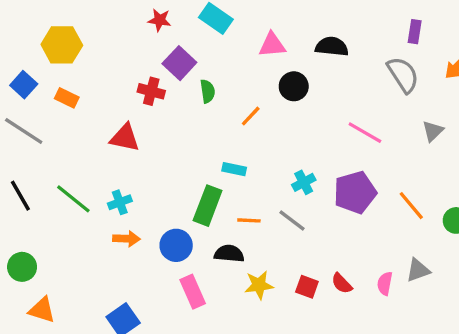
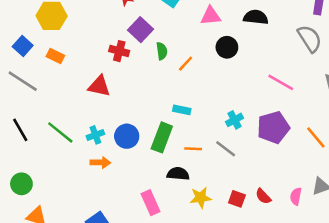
orange line: (251, 116) -> (186, 64), moved
blue circle: (176, 245) -> (127, 136), moved

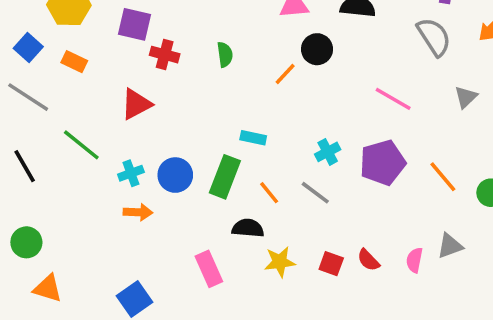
purple square: (140, 30) -> (134, 24), moved, turned -30
orange line: (186, 64) -> (285, 74), moved
red triangle: (99, 86) -> (136, 104), turned -40
green line: (60, 132) -> (81, 145), moved
orange line: (193, 149) -> (269, 193), turned 48

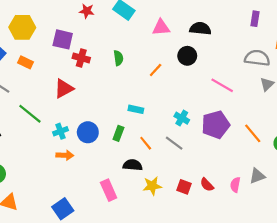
gray semicircle: (434, 37) -> (257, 58), moved, turned -50
black circle: (317, 49) -> (187, 56), moved
cyan cross: (328, 152) -> (182, 118), turned -32
green rectangle: (225, 177) -> (118, 133), size x0.6

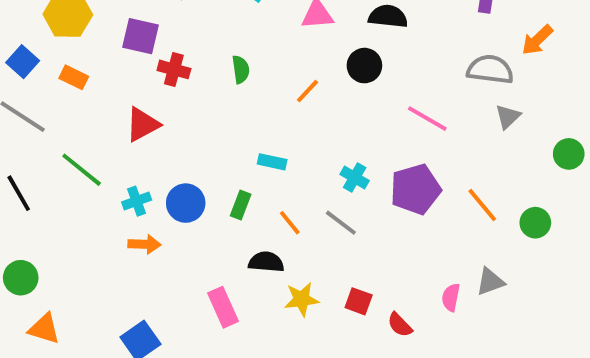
red semicircle: (207, 185) -> (400, 325), moved

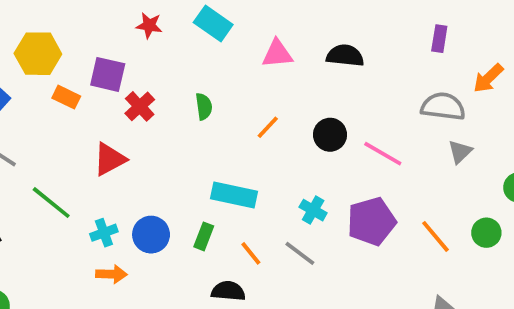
black circle: (364, 66) -> (330, 135), moved
red cross: (174, 69) -> (140, 106), turned 32
orange rectangle: (74, 77) -> (66, 97), moved
cyan rectangle: (272, 162) -> (234, 195), size x1.6
green circle: (535, 223) -> (486, 233), moved

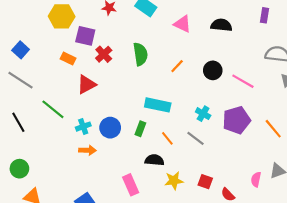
purple rectangle: (439, 39) -> (265, 15), moved
yellow hexagon: (38, 54) -> (62, 16), moved
pink triangle: (277, 54) -> (183, 24), turned 30
orange rectangle: (66, 97) -> (68, 59), moved
green semicircle: (204, 106) -> (140, 54), size x1.5

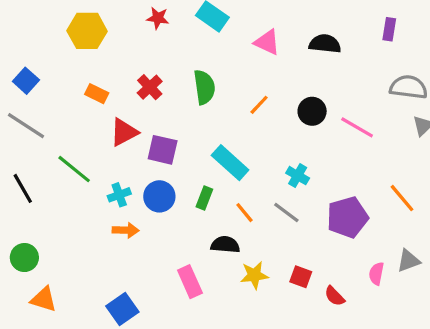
purple square: (85, 36) -> (163, 150), moved
cyan rectangle: (158, 105) -> (230, 163), turned 30
purple pentagon: (237, 120) -> (347, 217), moved

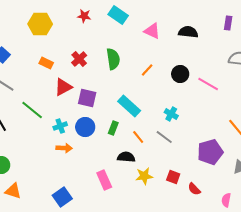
purple pentagon: (347, 217) -> (210, 152), moved
pink semicircle: (376, 274) -> (226, 200), moved

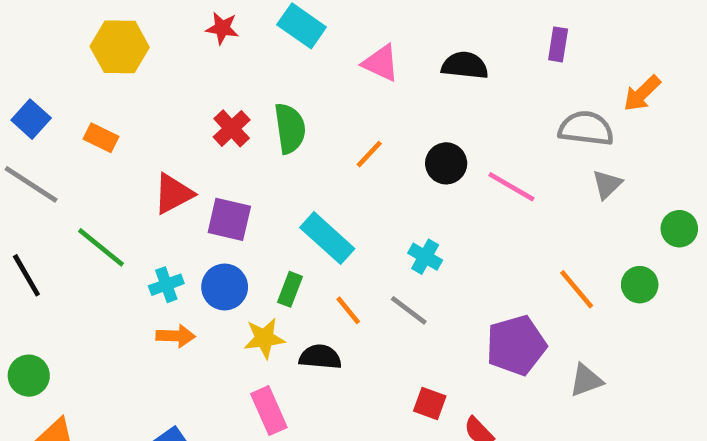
red cross: (79, 59) -> (232, 128), moved
orange rectangle: (46, 63) -> (101, 138), moved
yellow star: (144, 176) -> (264, 338), moved

